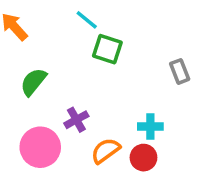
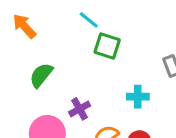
cyan cross: (150, 127) -> (138, 97), moved

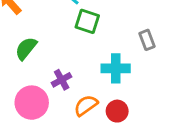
cyan cross: (138, 97) -> (116, 68), size x1.4

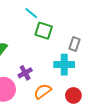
gray rectangle: (147, 40) -> (74, 44), moved, turned 40
red circle: (117, 111) -> (73, 95), moved

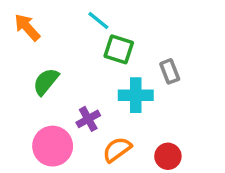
gray rectangle: (74, 44) -> (170, 71), turned -40
cyan cross: (64, 65) -> (136, 95), moved

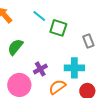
cyan line: (98, 21) -> (39, 16), moved
cyan cross: (136, 95) -> (74, 68), moved

